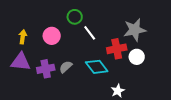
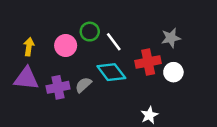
green circle: (75, 17) -> (90, 32), moved
gray star: (135, 30) -> (171, 38), size x0.7
cyan diamond: (97, 67) -> (111, 72), moved

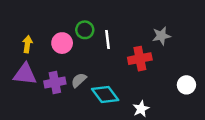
white line: (114, 42) -> (108, 39), turned 30
cyan diamond: (111, 72) -> (105, 94), moved
white circle: (173, 72) -> (186, 85), moved

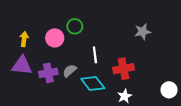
white line: (108, 39) -> (95, 55), moved
red cross: (140, 59) -> (124, 69), moved
white circle: (186, 85) -> (169, 90), moved

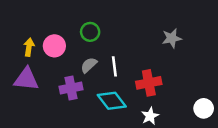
pink circle: (55, 38) -> (54, 46), moved
gray semicircle: (70, 71) -> (89, 65), moved
purple cross: (48, 73) -> (71, 88), moved

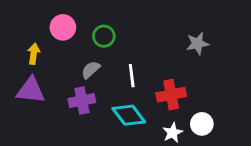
pink circle: (54, 46) -> (63, 27), moved
gray semicircle: (89, 65) -> (91, 70), moved
white circle: (204, 108) -> (202, 124), moved

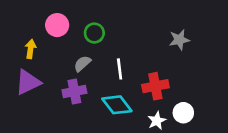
purple triangle: (31, 90) -> (28, 82), turned -32

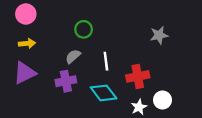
pink circle: (57, 25) -> (26, 14), moved
yellow arrow: (31, 49) -> (27, 43), turned 77

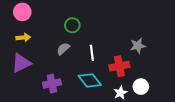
gray star: (159, 35) -> (138, 46), moved
purple cross: (66, 81) -> (52, 84), moved

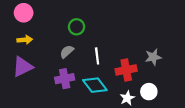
gray star: (138, 46) -> (153, 57), moved
purple cross: (52, 84) -> (65, 79), moved

